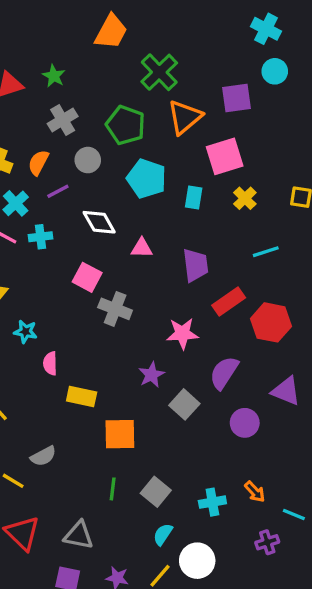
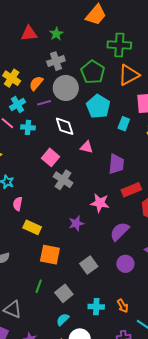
green cross: (159, 72) -> (119, 45), turned 35
gray circle: (88, 160) -> (66, 88), size x1.6
gray square: (184, 404) -> (89, 265), moved

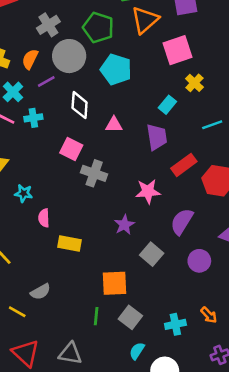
cyan rectangle: (124, 124) -> (167, 105), moved, turned 32
white diamond: (65, 126) -> (80, 105), turned 35
orange square: (50, 255) -> (115, 283), moved
gray square: (89, 265) -> (152, 254), moved

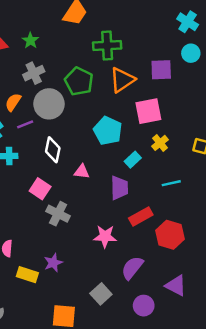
cyan pentagon: (116, 69) -> (108, 131), moved
purple star: (124, 225) -> (53, 263), moved

